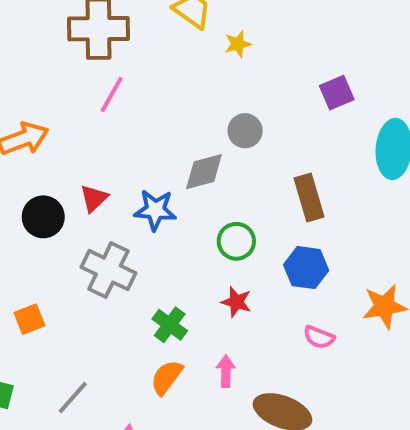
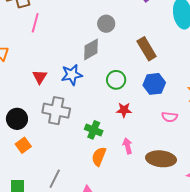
black circle: (43, 217) -> (17, 119), moved

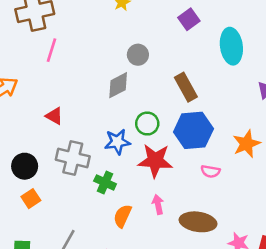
blue star: (72, 75) -> (117, 142), moved
red triangle: (40, 77) -> (54, 116), turned -35
blue hexagon: (154, 84) -> (193, 130), size x1.4
red star: (124, 110) -> (155, 161), size x1.8
green cross: (94, 130) -> (105, 182), moved

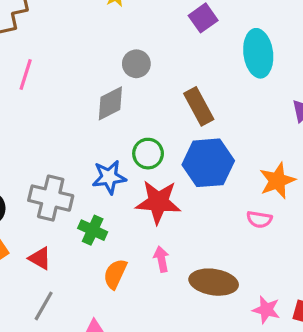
pink line: (51, 50) -> (26, 75), moved
red triangle: (54, 116) -> (40, 258), moved
pink semicircle: (210, 171) -> (259, 219), moved

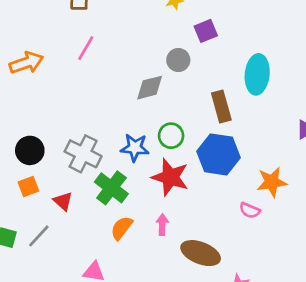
purple square: (203, 18) -> (206, 31), moved
cyan ellipse: (258, 53) -> (257, 74), moved
green cross: (93, 230) -> (111, 188), size x1.4
gray line: (44, 306) -> (39, 236), moved

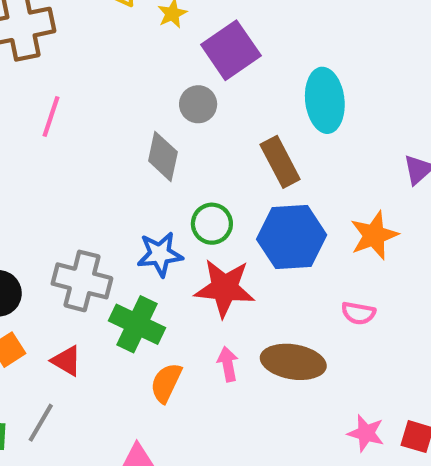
purple square: (206, 31) -> (231, 50), size x1.5
gray diamond: (150, 88) -> (163, 156), turned -52
orange star: (272, 182) -> (374, 235), moved
brown ellipse: (201, 253) -> (293, 362), moved

